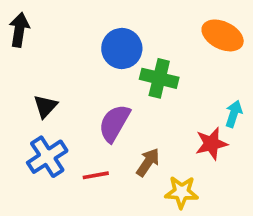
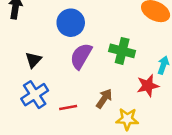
blue circle: (122, 49) -> (71, 23), moved
green cross: (159, 78) -> (122, 51), moved
purple semicircle: (114, 123) -> (81, 56), moved

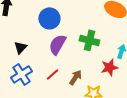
red line: (68, 108) -> (52, 74), moved, turned -32

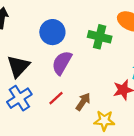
green cross: (89, 40) -> (100, 37), moved
black triangle: (20, 47) -> (18, 66), size x1.5

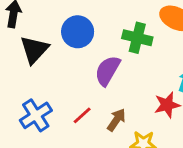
purple semicircle: (62, 63) -> (107, 71), moved
black triangle: (18, 66) -> (34, 50), moved

